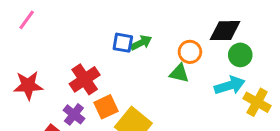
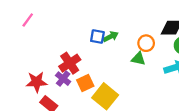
red star: (28, 85) -> (37, 82), moved
purple cross: (74, 114) -> (63, 79), moved

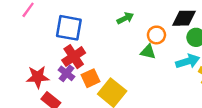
blue square: (97, 37) -> (69, 28), moved, size x1.6
green arrow: (111, 37) -> (125, 18), moved

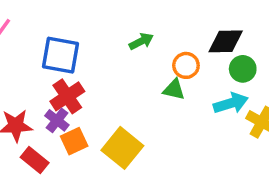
orange square: (90, 78) -> (74, 141), moved

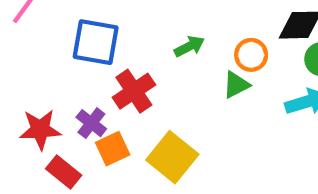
green arrow: (141, 41) -> (189, 46), moved
green triangle: (174, 90) -> (236, 85), turned -40
red cross: (67, 96) -> (134, 91), moved

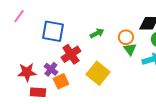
green triangle: (236, 85) -> (130, 49), moved, turned -40
yellow square: (172, 157) -> (98, 73), moved
red rectangle: (64, 172) -> (38, 92), turned -35

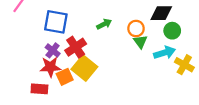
purple cross: (51, 69) -> (53, 50), moved
red star: (27, 72) -> (50, 67), moved
yellow square: (98, 73) -> (84, 68), moved

